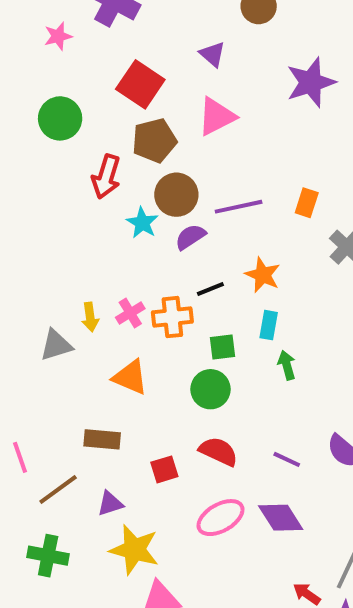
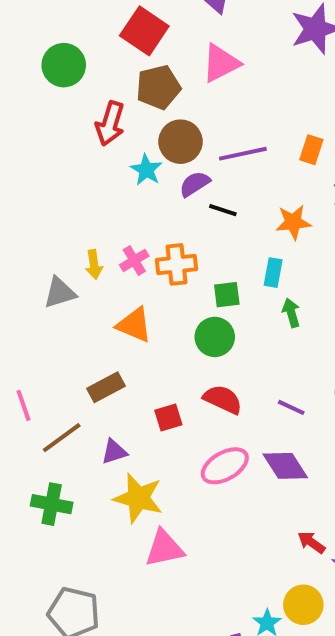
orange star: (263, 275) -> (293, 222), moved, turned -30
black line: (210, 289) -> (223, 210), moved, turned 40
brown rectangle: (102, 439) -> (106, 387), turned -33

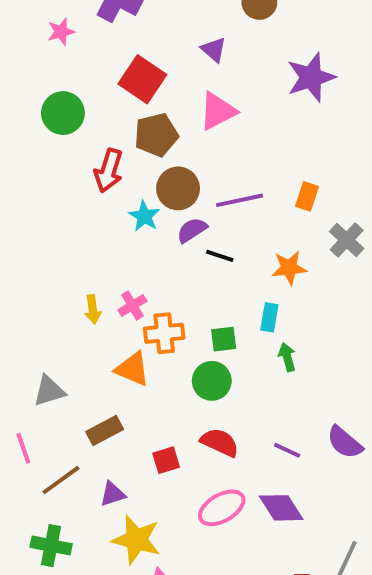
orange cross: (176, 264) -> (164, 333), moved
gray triangle: (60, 293) -> (49, 391), moved

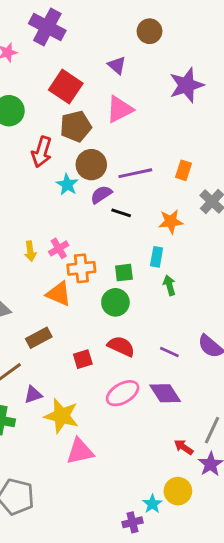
purple triangle: (113, 494) -> (33, 395), moved

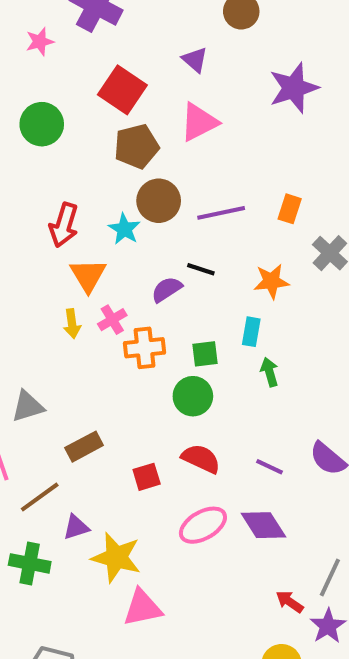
red arrow: (42, 152) -> (64, 225), moved
purple semicircle: (101, 194) -> (167, 289), moved
orange triangle: (59, 294) -> (88, 275), moved, turned 36

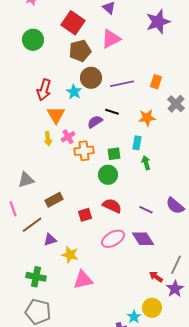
yellow star: (116, 557) -> (70, 255), size x0.7
green cross: (30, 563) -> (36, 277), moved

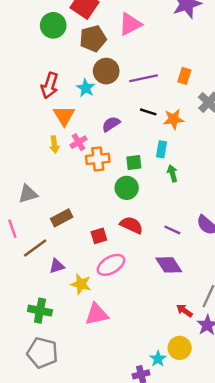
green circle: (33, 40) -> (53, 25), moved
black line: (112, 112) -> (148, 112), moved
pink ellipse: (113, 239) -> (111, 265), moved

